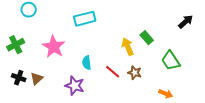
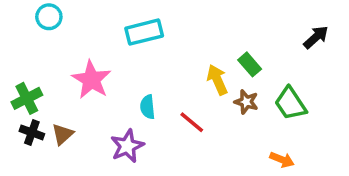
green cross: (16, 45) -> (27, 98), moved
brown star: (135, 73) -> (246, 102), moved
purple star: (75, 86) -> (127, 146), turned 30

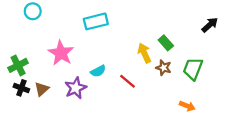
green trapezoid: (290, 104) -> (193, 69), turned 55
cyan semicircle: (148, 107) -> (98, 71), turned -112
purple star: (127, 146) -> (76, 88), moved

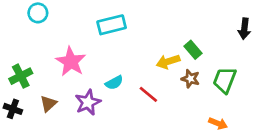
black arrow: (210, 25) -> (244, 29), turned 138
yellow arrow: (144, 53) -> (168, 62), turned -84
black cross: (21, 88) -> (13, 109), moved

